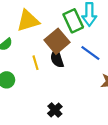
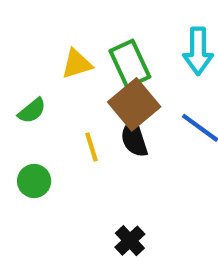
yellow triangle: (28, 21) -> (77, 64), size x0.7
green rectangle: (73, 21) -> (130, 64), moved

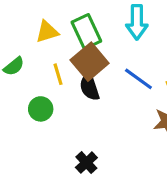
yellow line: (92, 147) -> (58, 74), moved
green circle: (34, 181) -> (41, 109), moved

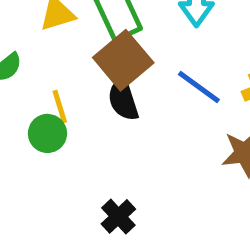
yellow line: (58, 74) -> (60, 107), moved

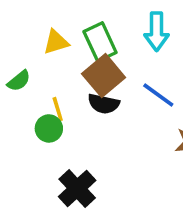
black semicircle: (123, 99) -> (104, 104), turned -60
black cross: (118, 216) -> (77, 188), moved, size x1.5

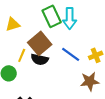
green rectangle: (100, 42) -> (52, 16), moved
yellow line: (58, 109) -> (22, 55), moved, turned 40

